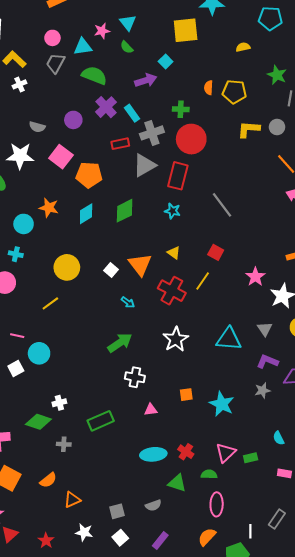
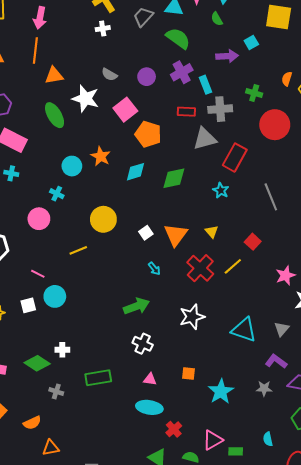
red circle: (191, 139) -> (275, 125), moved
cyan ellipse: (153, 454) -> (149, 407), moved

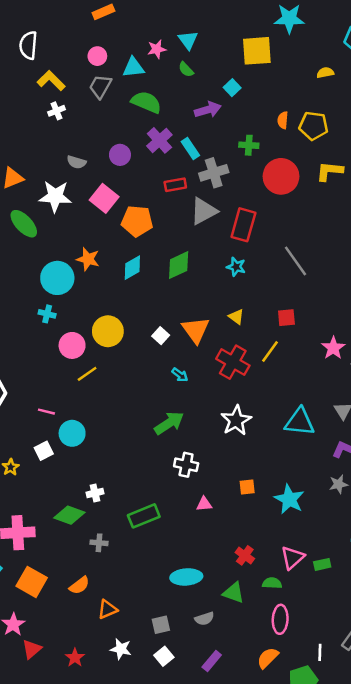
cyan circle: (72, 166) -> (57, 278), size x1.4
pink circle: (39, 219) -> (72, 345), moved
red square: (253, 242) -> (286, 318), turned -35
cyan ellipse: (149, 407) -> (186, 577), moved

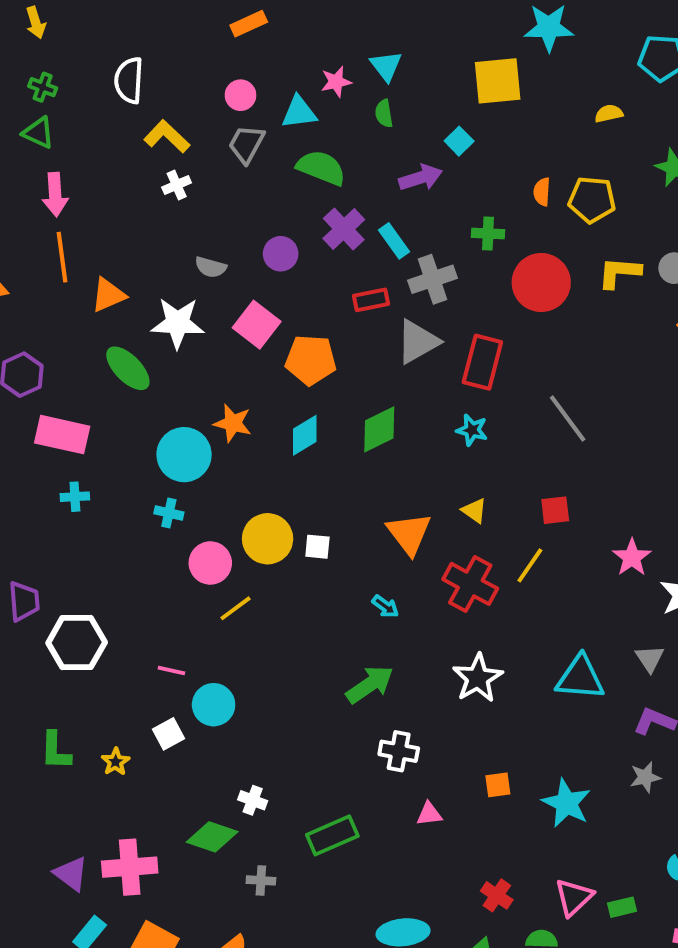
green semicircle: (186, 69) -> (384, 113), turned 35
white square: (161, 336) -> (317, 547), moved, turned -35
white cross: (95, 493) -> (253, 800), turned 35

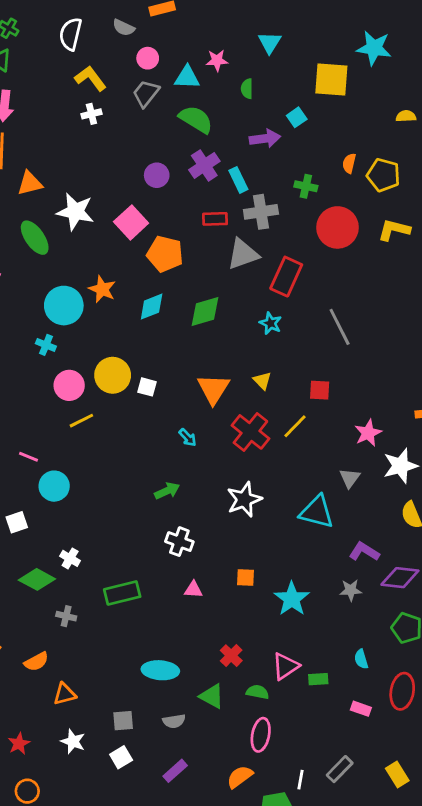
cyan triangle: (386, 66) -> (270, 43), moved
gray semicircle: (211, 267) -> (124, 28), moved
gray triangle: (650, 659) -> (350, 478), moved
green arrow: (370, 685) -> (167, 491), size x0.7
white square: (169, 734) -> (17, 522), moved

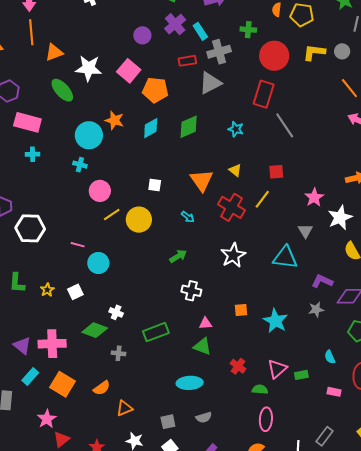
red rectangle: (286, 277) -> (264, 94), moved
yellow circle: (113, 375) -> (139, 220), moved
green triangle: (212, 696) -> (202, 346), moved

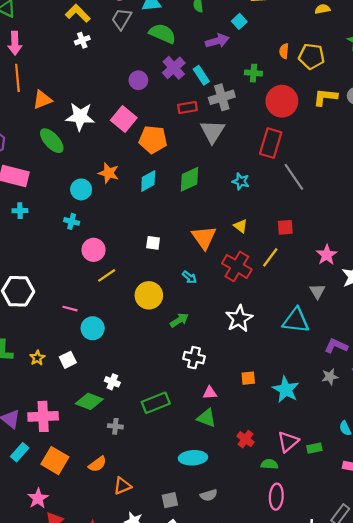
gray triangle: (210, 83) -> (212, 131), turned -30
cyan circle: (89, 135) -> (81, 189), size x0.7
yellow circle: (139, 220) -> (149, 295), moved

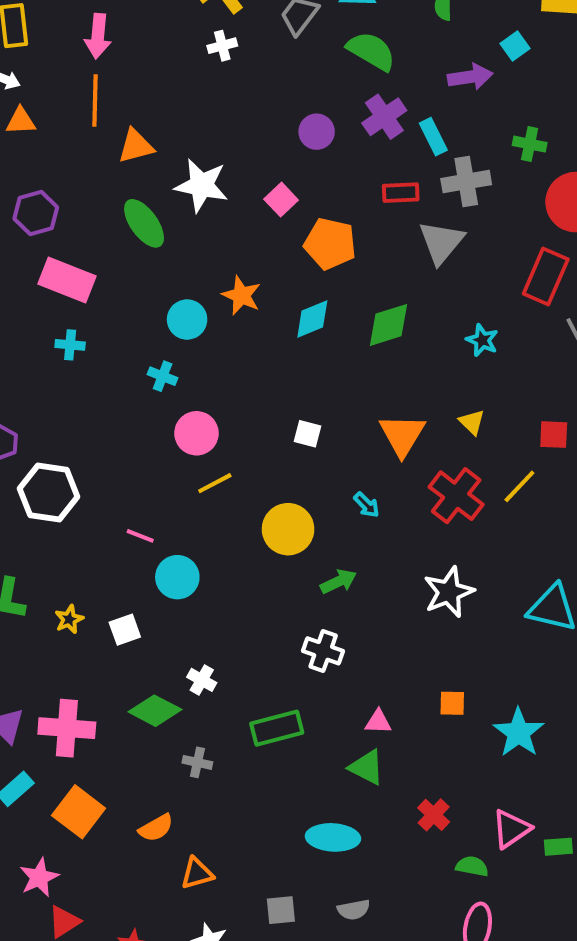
pink square: (124, 119) -> (281, 200), size x0.7
white cross: (194, 358) -> (323, 651), moved

